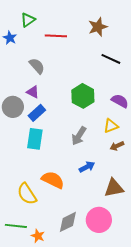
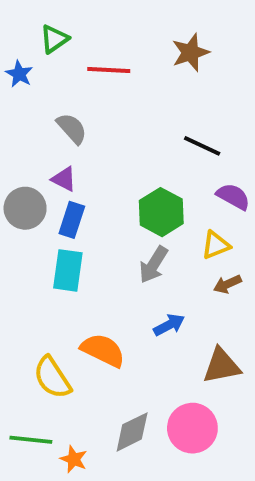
black line: (111, 59) -> (202, 146), moved
green hexagon: (83, 96) -> (161, 212), moved
blue rectangle: (37, 113) -> (72, 220), turned -30

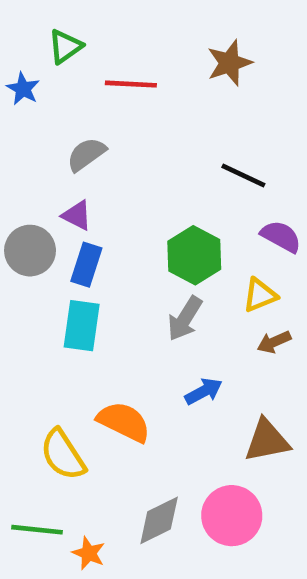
gray semicircle: (72, 128) -> (86, 154), turned -84

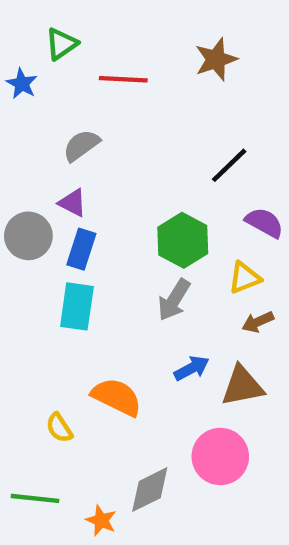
black line: (243, 176) -> (229, 165), turned -69
brown triangle: (267, 441) -> (242, 386), moved
yellow semicircle: (63, 455) -> (59, 428), size x0.6
pink circle: (232, 516) -> (220, 456), moved
orange star: (89, 553) -> (101, 520), moved

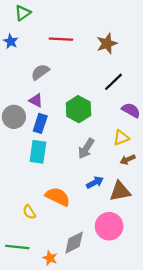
green triangle: (61, 44) -> (23, 13), moved
brown star: (216, 59) -> (107, 44), moved
green hexagon: (183, 240) -> (78, 109), moved

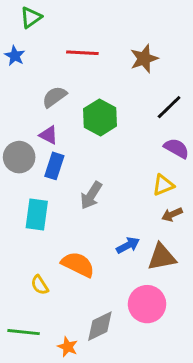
black line: (113, 82) -> (169, 107), moved
green hexagon: (78, 109) -> (100, 117), moved
gray arrow: (86, 149) -> (91, 195), moved
cyan rectangle: (38, 152) -> (37, 214), moved

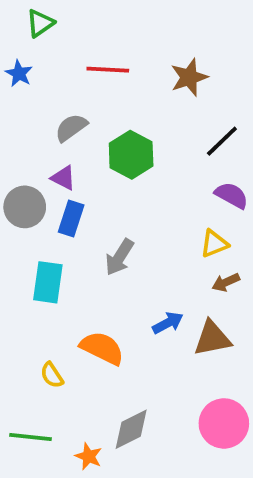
pink circle: (147, 304) -> (224, 423), moved

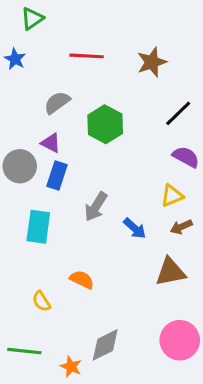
blue arrow: (168, 323) -> (135, 228), moved, turned 70
orange semicircle: (102, 348) -> (82, 280), size x0.7

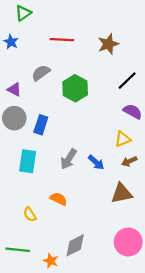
purple triangle: (51, 143) -> (14, 89), moved
gray arrow: (96, 207) -> (68, 159), moved

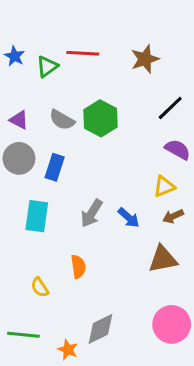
green triangle: (23, 13) -> (47, 67), moved
gray semicircle: (41, 73) -> (62, 120), moved, turned -114
orange semicircle: (59, 199) -> (78, 267), turned 56

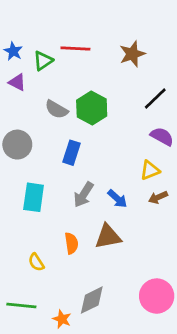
purple triangle: (19, 120) -> (17, 82), moved
blue rectangle: (55, 167) -> (71, 153), moved
brown triangle: (163, 259) -> (108, 237), moved

